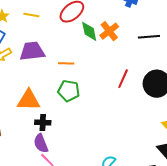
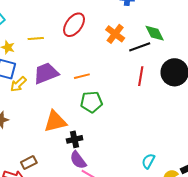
green diamond: (89, 31) -> (155, 33), moved
black line: (149, 37) -> (140, 47), moved

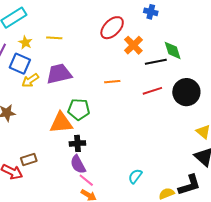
red ellipse: (74, 25) -> (112, 28), moved
orange line: (82, 76) -> (112, 82), moved
red line: (141, 76) -> (152, 91), turned 54
green pentagon: (91, 102) -> (79, 109), moved
cyan semicircle: (148, 161) -> (135, 176), moved

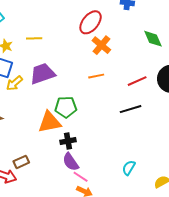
orange cross: (133, 45) -> (101, 45), moved
black line: (156, 62) -> (131, 109), moved

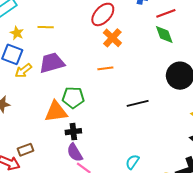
red line: (137, 81) -> (166, 13), moved

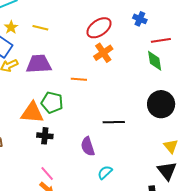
orange line: (105, 68) -> (79, 79), moved
purple semicircle: (75, 153) -> (88, 146), moved
cyan semicircle: (132, 162) -> (105, 172), moved

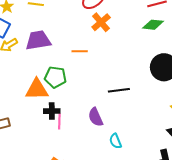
green diamond: (155, 61) -> (153, 25), turned -70
cyan semicircle: (105, 172) -> (115, 141), turned -63
pink line: (47, 174) -> (59, 121), moved, turned 49

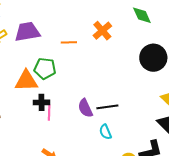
orange cross: (101, 22) -> (102, 31), moved
green diamond: (153, 25) -> (142, 15), turned 60
black line: (119, 90) -> (107, 107), moved

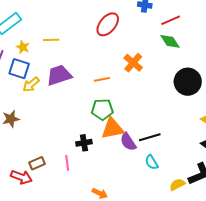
green pentagon: (45, 68) -> (102, 109), moved
orange triangle: (26, 81) -> (113, 128), moved
pink line: (49, 113) -> (67, 163), moved

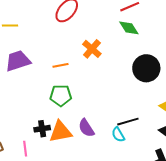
orange triangle: (113, 128) -> (61, 132), moved
black line: (150, 137) -> (128, 122), moved
cyan semicircle: (152, 162) -> (118, 135), moved

